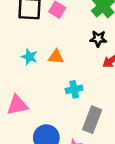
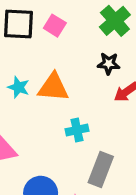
orange triangle: (56, 57) -> (53, 87), size x1.5

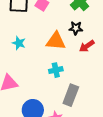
orange triangle: (53, 87) -> (56, 41), moved

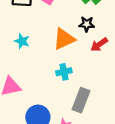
orange triangle: (56, 41) -> (64, 39), turned -30

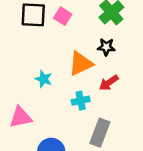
cyan star: (22, 41) -> (44, 79), moved
red arrow: (99, 45) -> (109, 83), moved

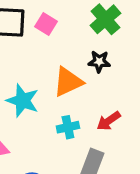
cyan star: (44, 79) -> (23, 101), size x1.5
red arrow: (109, 83) -> (109, 121), moved

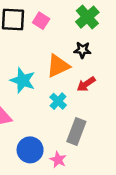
red arrow: (109, 121) -> (86, 84), moved
cyan cross: (68, 127) -> (58, 101), turned -35

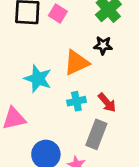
red arrow: (86, 84) -> (107, 103), moved, turned -96
cyan cross: (58, 101) -> (76, 101), turned 35

